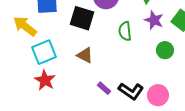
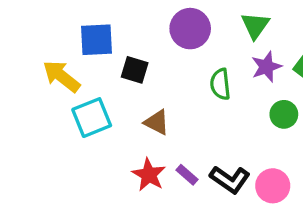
black square: (82, 18) -> (135, 70), moved, size x0.7
purple star: (154, 20) -> (266, 67), turned 30
red star: (45, 80) -> (149, 175), moved

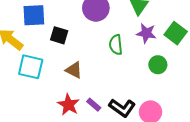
purple star: (266, 67) -> (146, 33), turned 30
cyan square: (92, 118) -> (31, 67), turned 35

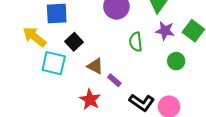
black square: (59, 35) -> (74, 42), moved, turned 30
purple rectangle: (94, 105) -> (114, 80), moved

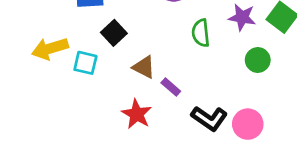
yellow arrow: (34, 37) -> (50, 49), moved, turned -55
cyan square: (54, 63) -> (85, 63), size x0.7

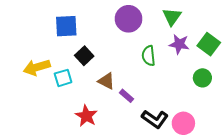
green circle: (258, 60) -> (202, 78), moved
cyan square: (85, 63) -> (63, 78), turned -30
red star: (137, 114) -> (86, 116), moved

